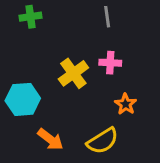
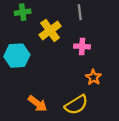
yellow cross: (73, 73) -> (50, 30), moved
cyan hexagon: (23, 99) -> (17, 56), moved

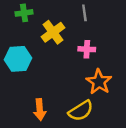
orange star: (93, 77) -> (99, 82), size x1.5
orange arrow: (37, 104) -> (40, 110), turned 48

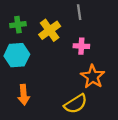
green cross: (24, 13) -> (18, 25), moved
orange arrow: (40, 110) -> (24, 95), moved

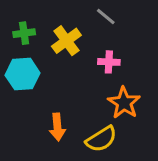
gray line: (79, 12) -> (106, 17), turned -42
orange arrow: (24, 95) -> (57, 127), moved

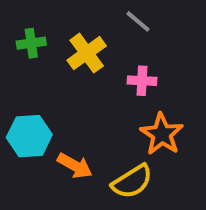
cyan hexagon: (23, 74) -> (29, 136), moved
orange arrow: (57, 127) -> (75, 166), turned -56

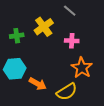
green cross: (31, 43) -> (17, 36), moved

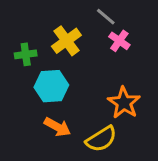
pink cross: (72, 41) -> (119, 41), moved, turned 32
cyan hexagon: (15, 69) -> (51, 86), moved

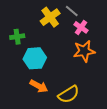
yellow cross: (66, 41) -> (50, 17), moved
orange star: (124, 103) -> (84, 51), moved, turned 30

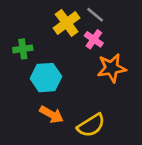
pink cross: (81, 27) -> (94, 39), moved

